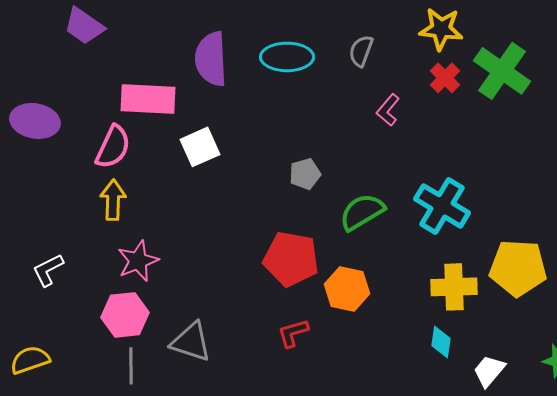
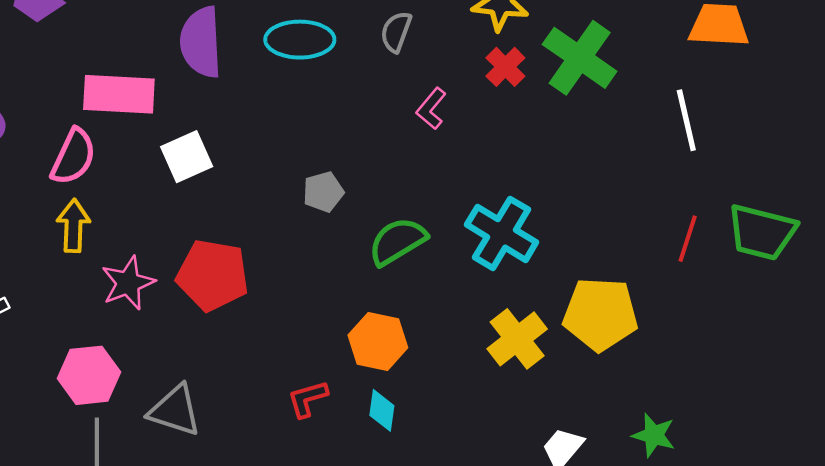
red pentagon: (291, 259) -> (213, 275), moved
pink star: (138, 261) -> (128, 283), moved
yellow cross: (454, 287) -> (517, 339), turned -36
cyan diamond: (441, 342) -> (382, 410), moved

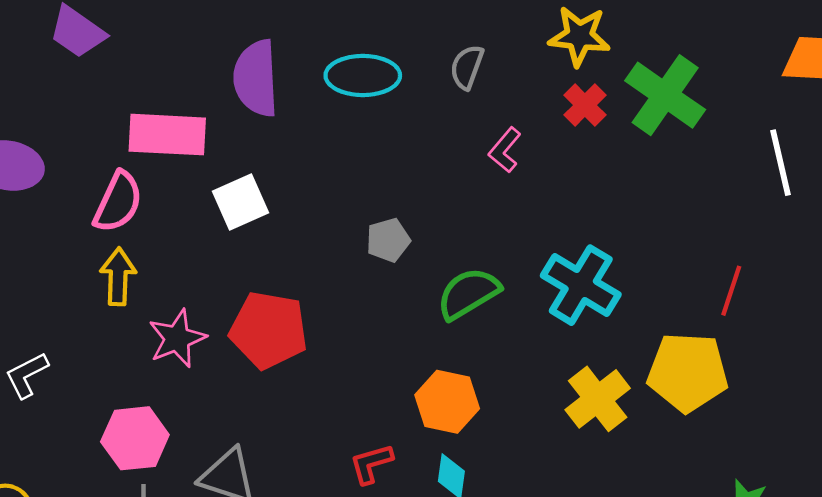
red line: (688, 239) -> (731, 291), moved

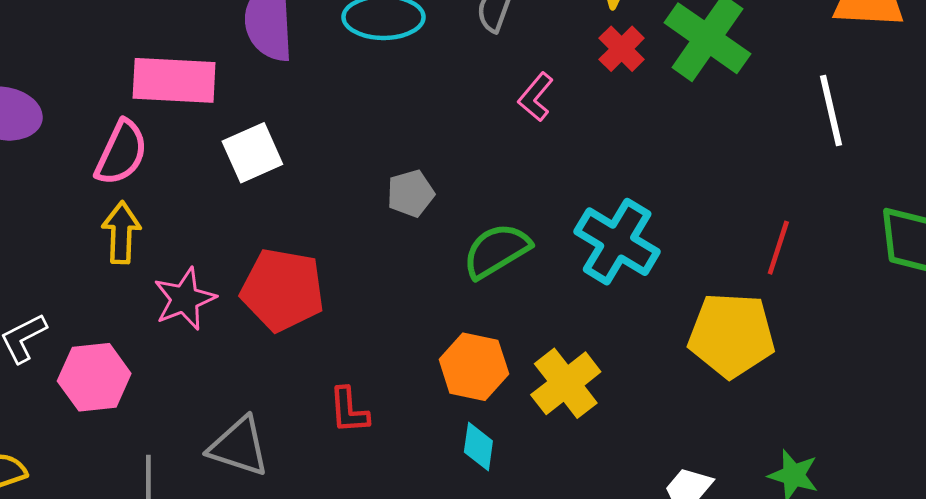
yellow cross: (598, 399) -> (566, 383), moved
pink hexagon: (135, 438) -> (94, 377), moved
red L-shape: (371, 464) -> (349, 410), moved, turned -78

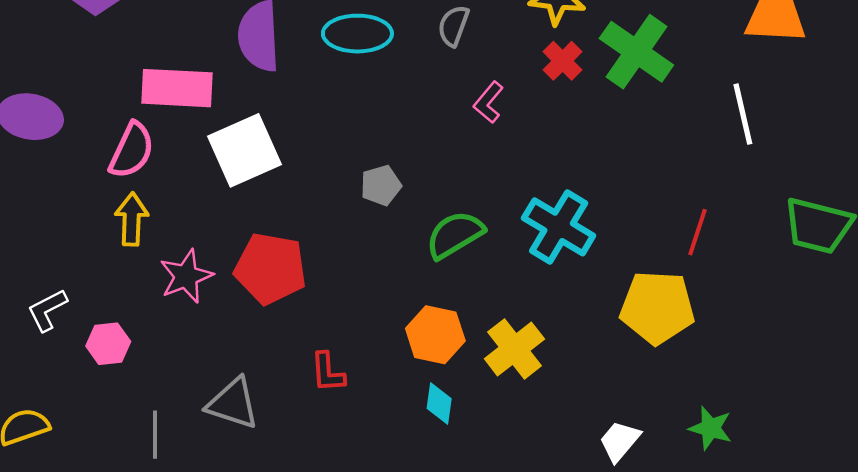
white square: (252, 153) -> (245, 150), size x1.4
pink hexagon: (94, 377) -> (108, 344), size x0.7

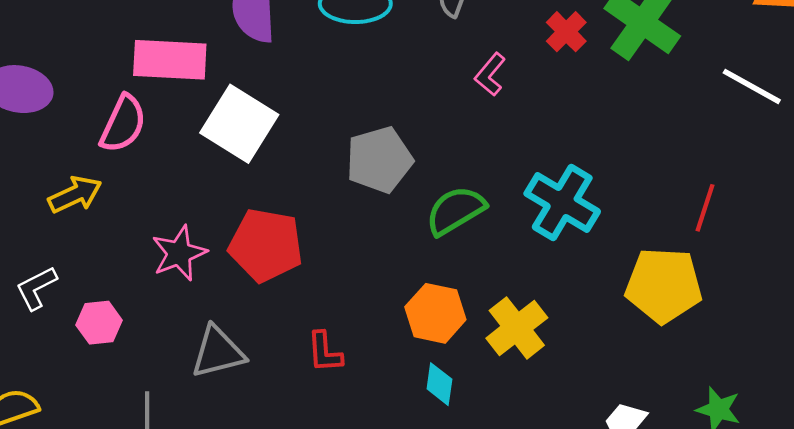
white line: (743, 114) -> (752, 86), turned -48
white square: (245, 150) -> (239, 124), turned -34
gray pentagon: (381, 185) -> (379, 160), size x1.6
yellow arrow: (132, 219) -> (75, 195), moved, turned 63
gray triangle: (233, 403) -> (218, 352), moved, turned -32

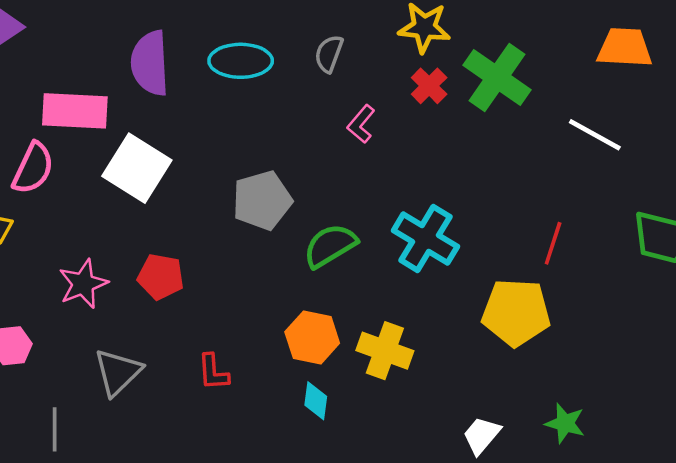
red pentagon: (266, 245) -> (161, 277), size x0.7
yellow cross: (517, 328) -> (385, 351), turned -32
gray triangle: (218, 352) -> (118, 372), turned -30

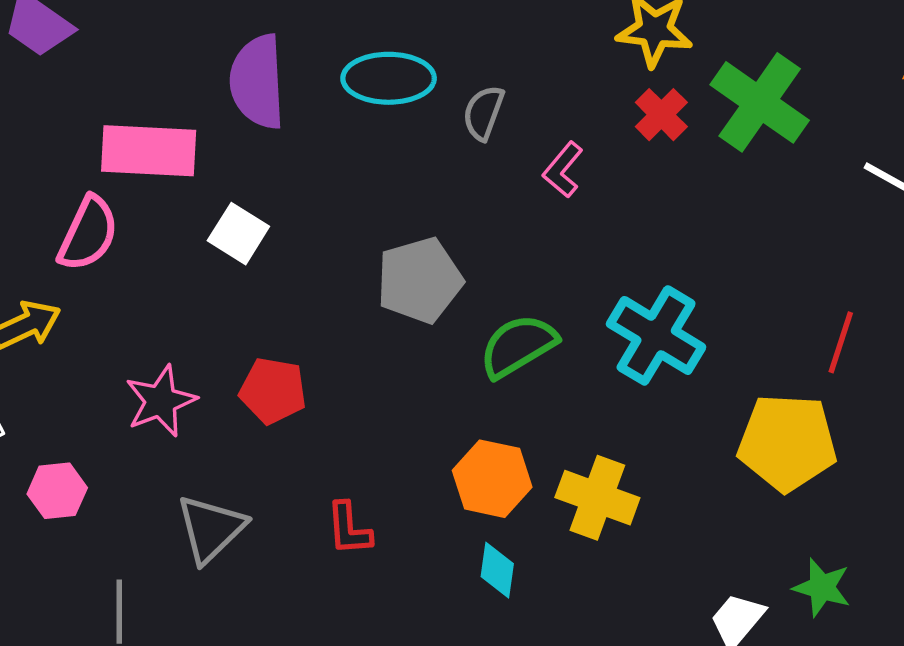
gray semicircle: (329, 54) -> (483, 113), moved
white square: (137, 168) -> (238, 234), size x0.6
green star: (565, 423) -> (822, 587), moved

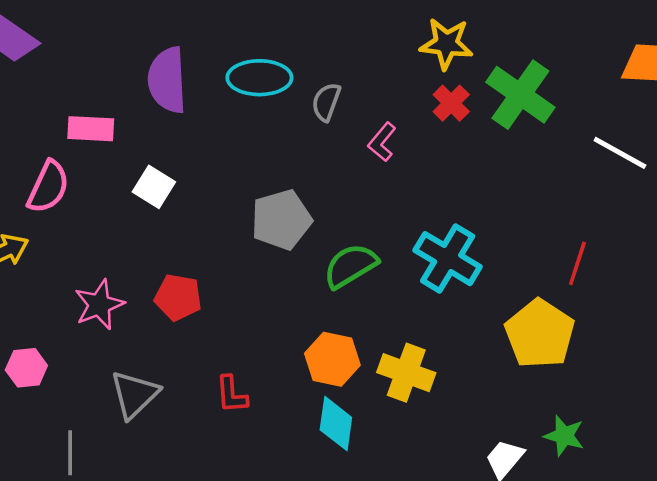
pink rectangle: (149, 151) -> (91, 129), size x0.7
yellow pentagon: (787, 442) -> (540, 334), turned 30
cyan diamond: (497, 570) -> (336, 424), size x1.4

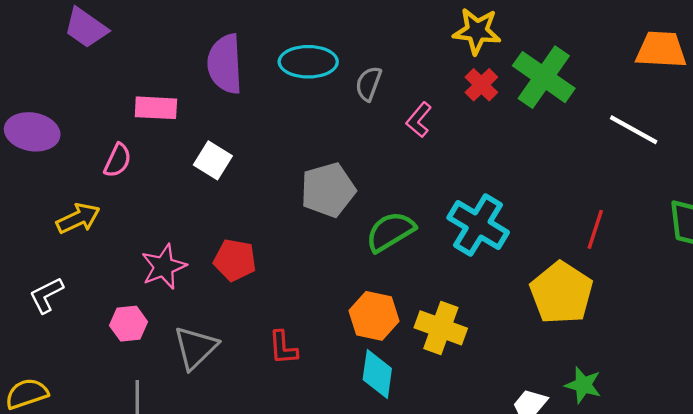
pink semicircle: (48, 187) -> (118, 160), size x0.7
pink hexagon: (26, 368) -> (129, 324), moved

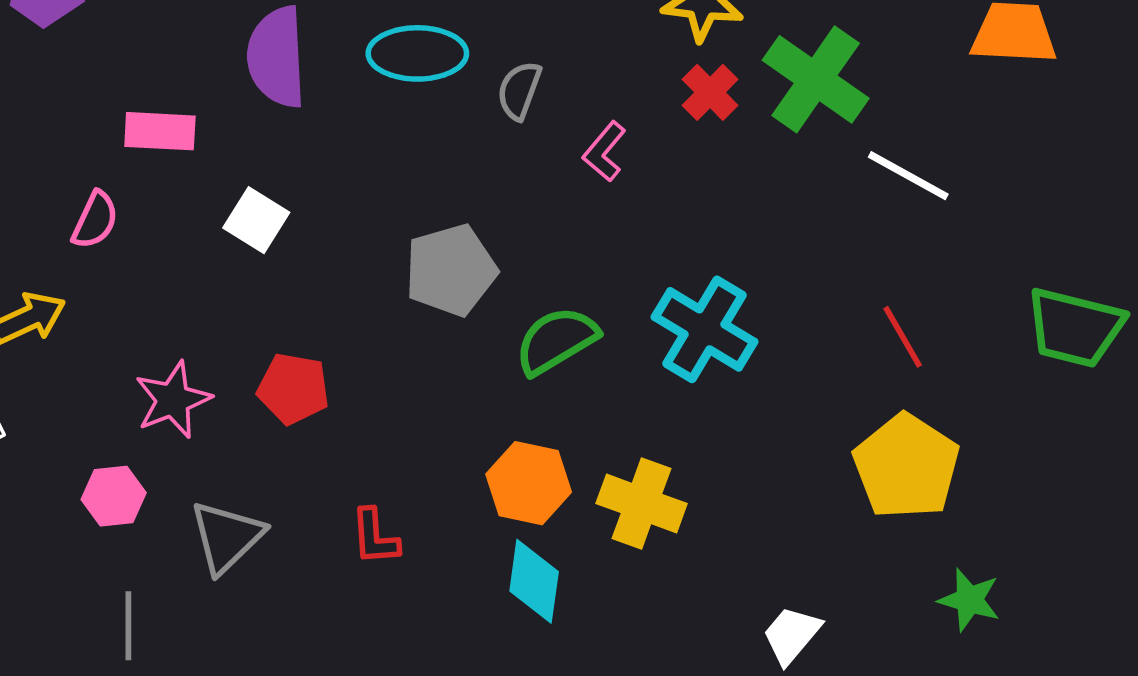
white line: (634, 130) -> (908, 176), moved
red line: (595, 229) -> (903, 337), turned -48
yellow pentagon: (561, 293) -> (906, 466), moved
green star: (583, 385) -> (969, 600), moved

